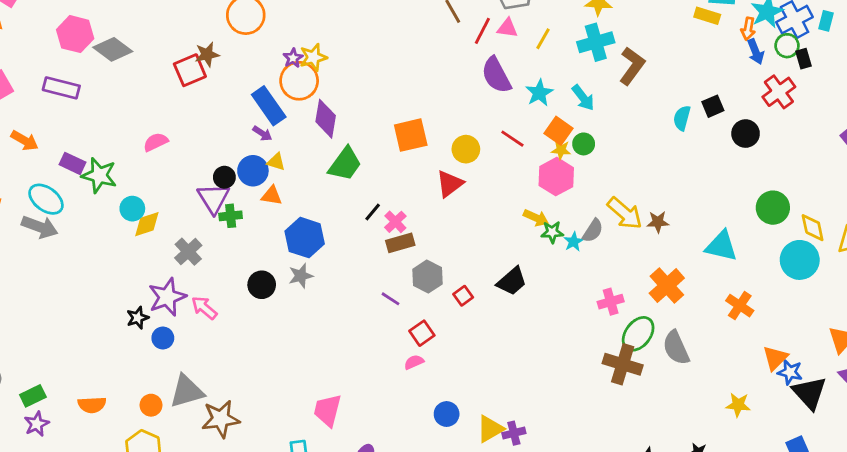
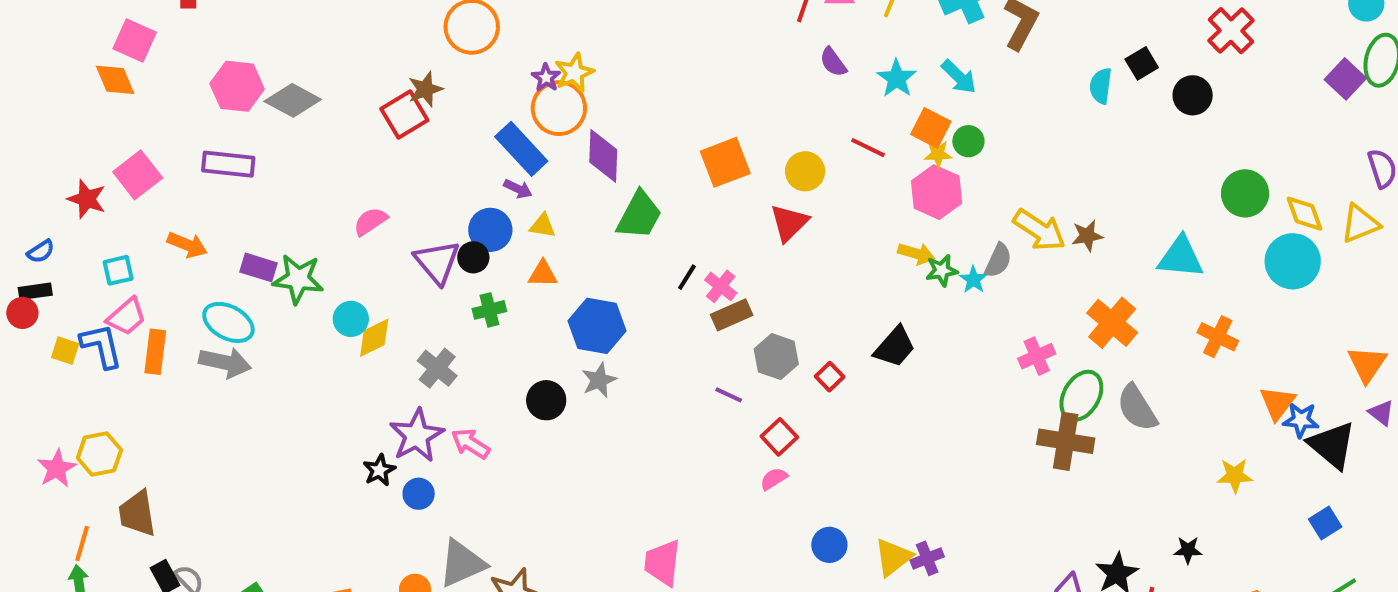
purple semicircle: (496, 75) -> (833, 62), size x0.6
blue circle: (253, 171) -> (490, 230), moved
purple triangle: (213, 198) -> (437, 262), moved

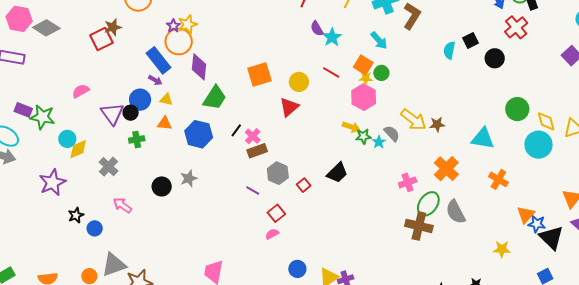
cyan star: (897, 78) -> (332, 37), moved
gray semicircle: (998, 261) -> (392, 133), turned -72
blue hexagon: (597, 326) -> (199, 134), moved
purple star: (417, 436) -> (52, 182), moved

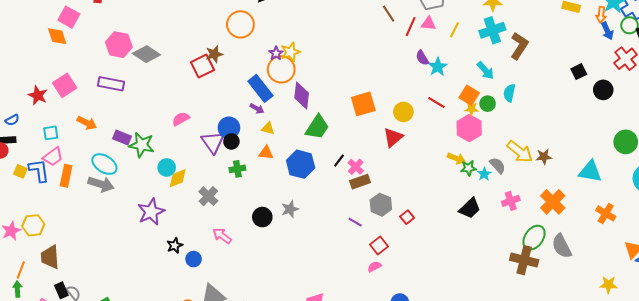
cyan semicircle: (449, 50) -> (509, 93), moved
blue circle: (140, 100) -> (229, 128), moved
black trapezoid: (337, 173) -> (470, 208), moved
pink cross: (408, 182) -> (511, 201), moved

